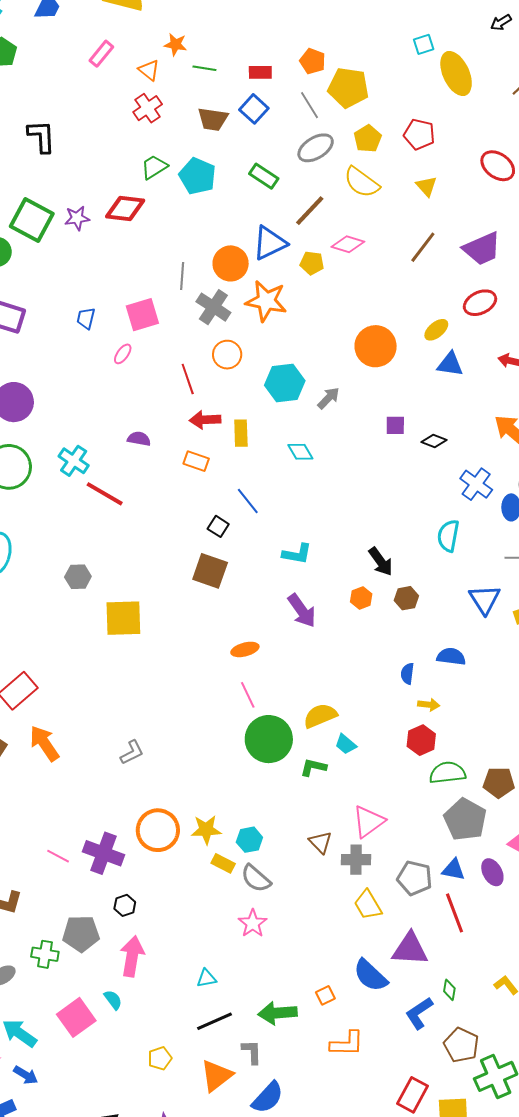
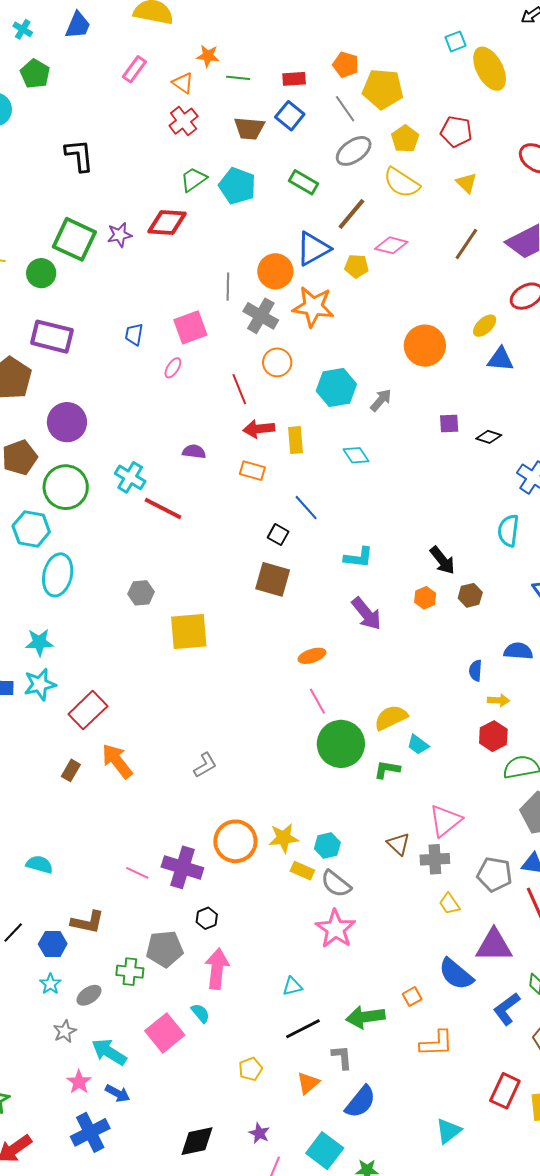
yellow trapezoid: (368, 905) -> (449, 904), size x0.7
pink star: (253, 923) -> (335, 929), size x1.4
orange triangle: (216, 1076) -> (308, 1083), size x0.7

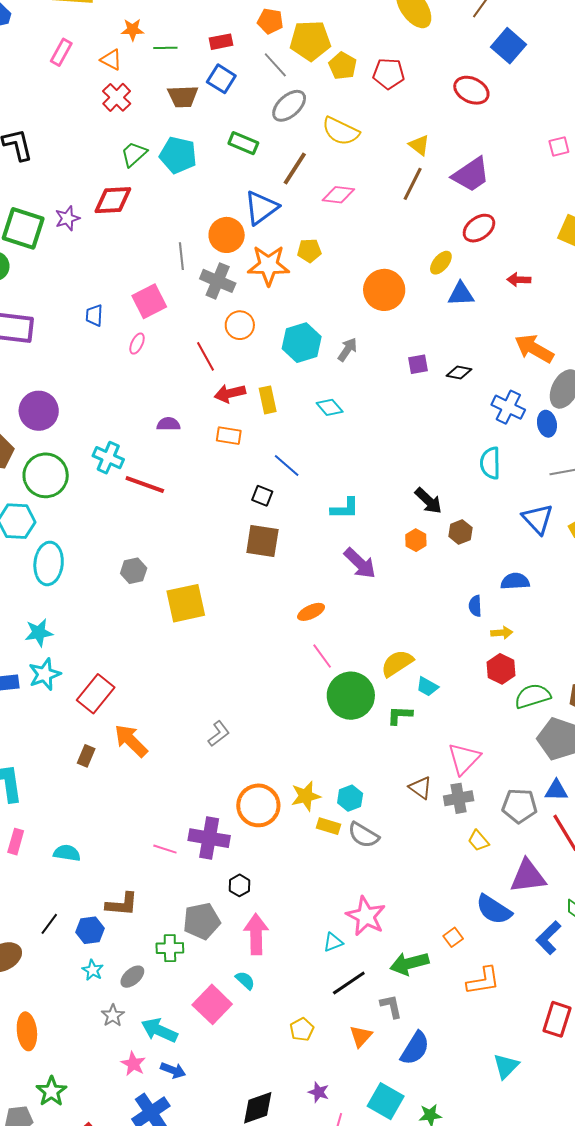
yellow pentagon: (405, 139) -> (343, 66), moved
yellow triangle: (467, 183) -> (419, 145), moved
yellow pentagon: (357, 266) -> (309, 251), moved
pink star: (335, 929) -> (366, 916), moved

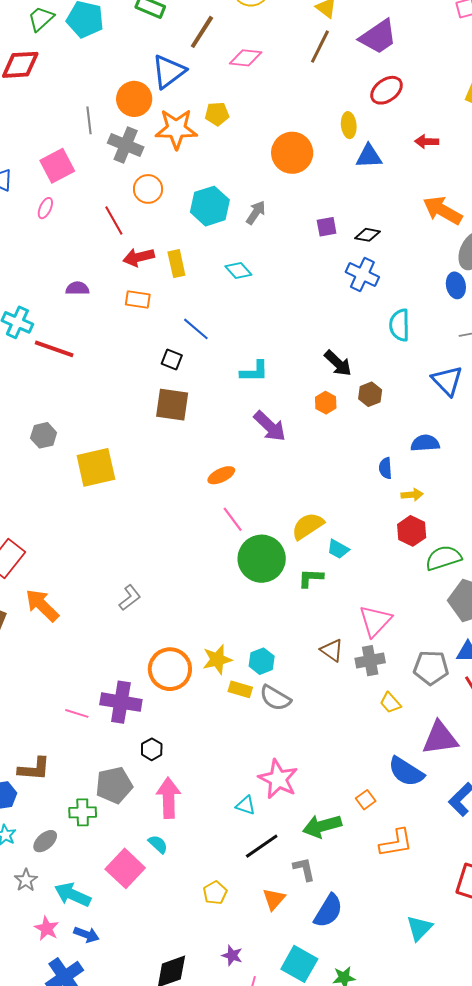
yellow ellipse: (441, 263) -> (349, 125), turned -45
blue cross: (508, 407) -> (362, 274), moved
cyan triangle: (333, 942) -> (246, 805), turned 40

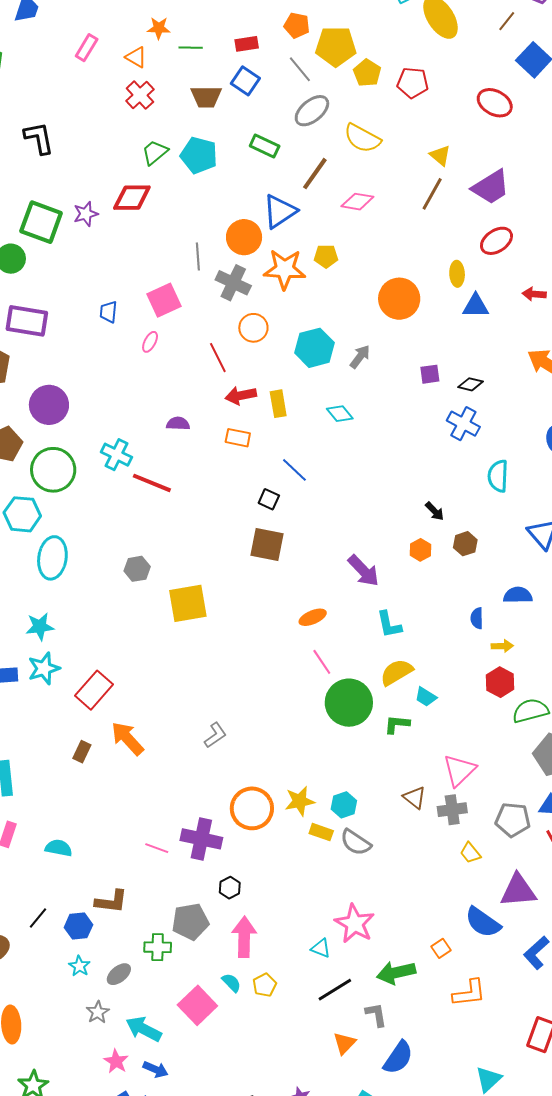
black arrow: (338, 363) -> (435, 511), size x0.7
cyan L-shape: (254, 371) -> (389, 625), moved, turned 76
yellow pentagon: (215, 893) -> (265, 985), moved

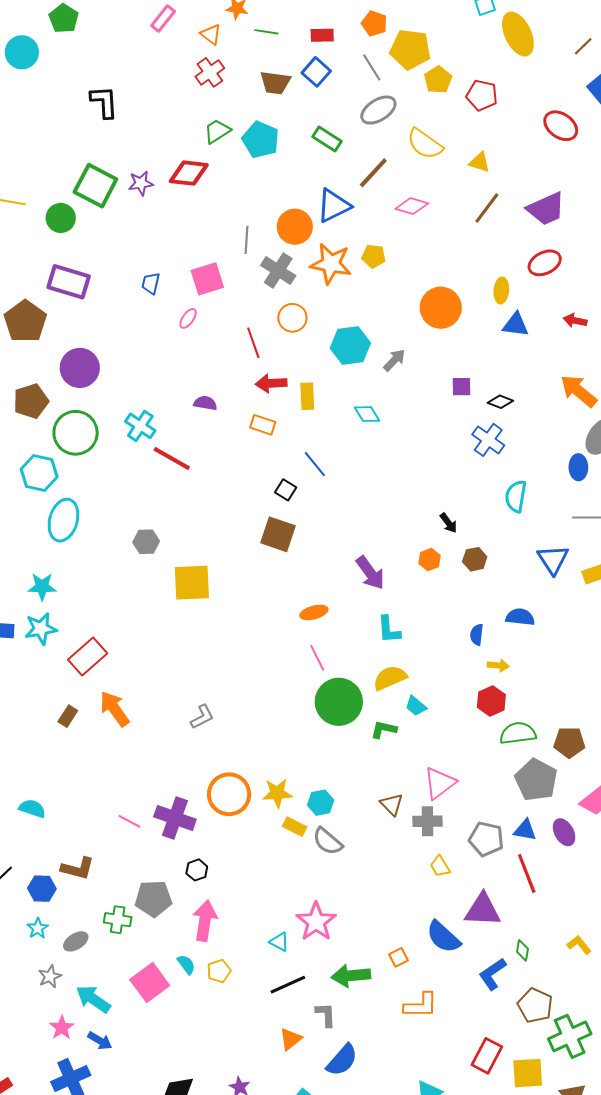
yellow triangle: (440, 155) -> (480, 162), moved, turned -30

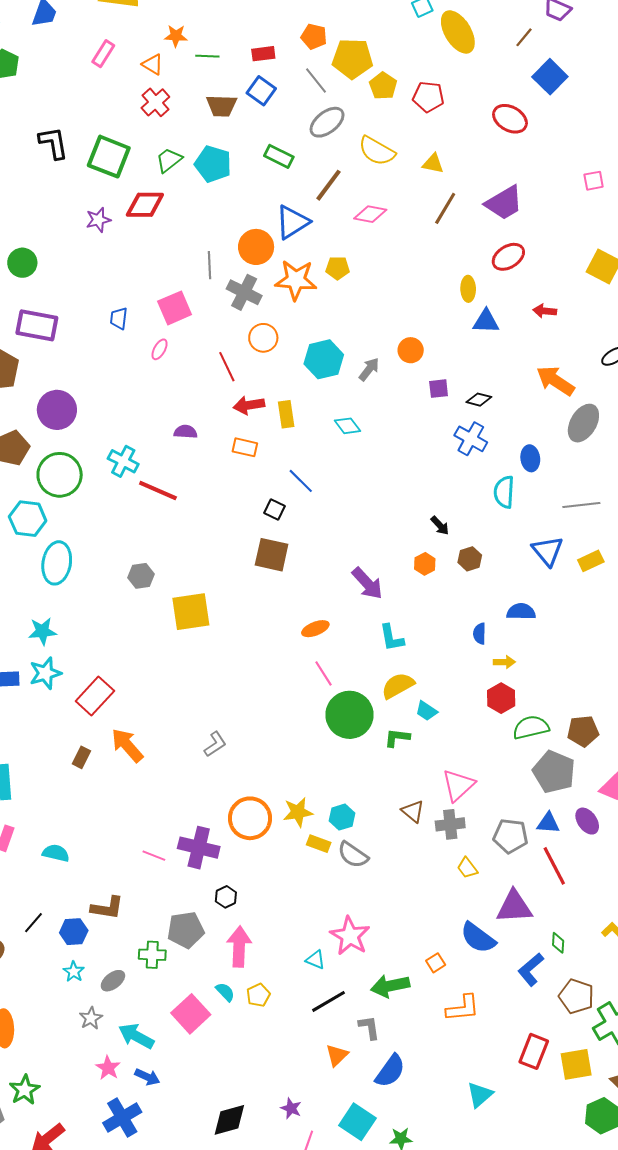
green square: (95, 186) -> (109, 157), moved
orange circle: (441, 308) -> (411, 350), moved, size x0.6
blue ellipse: (578, 467) -> (530, 458), moved

